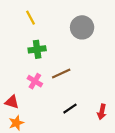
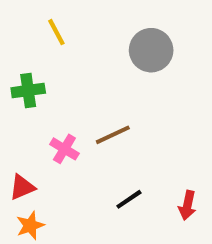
green cross: (37, 49) -> (28, 90), moved
red triangle: (12, 102) -> (22, 187), turned -40

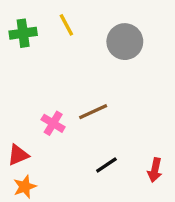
yellow line: (56, 32) -> (66, 25), moved
green cross: (28, 90) -> (23, 33), moved

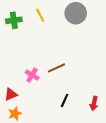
gray circle: (125, 42) -> (76, 13), moved
black line: (106, 165) -> (65, 100), turned -32

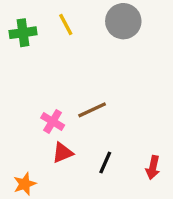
red triangle: (11, 94) -> (62, 153), moved

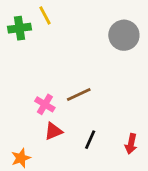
gray circle: (123, 21) -> (124, 35), moved
yellow line: (66, 24) -> (45, 15), moved

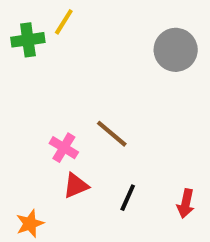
yellow line: (45, 15) -> (64, 22), turned 60
brown line: (79, 94) -> (112, 134), turned 65

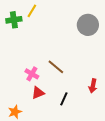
red arrow: (186, 204) -> (93, 86), moved

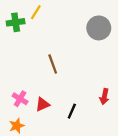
brown line: (56, 67) -> (53, 64), moved, turned 30
pink cross: (32, 74) -> (20, 99), moved

